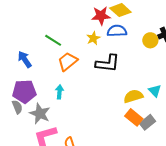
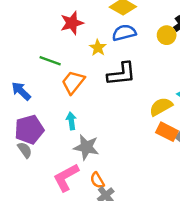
red star: (101, 16) -> (72, 23), moved
gray star: (40, 114) -> (86, 147), moved

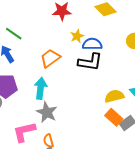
blue semicircle: (124, 33) -> (92, 44), moved
green line: (50, 61) -> (14, 34), moved
cyan arrow: (71, 121) -> (41, 88), size x1.5

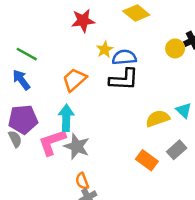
orange rectangle: (114, 117) -> (147, 160), moved
pink L-shape: (24, 132) -> (52, 142), moved

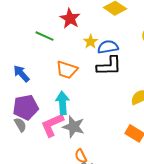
red star: (83, 21) -> (70, 18), turned -30
green line: (27, 54) -> (44, 36), moved
orange trapezoid: (74, 80) -> (67, 70), turned -115

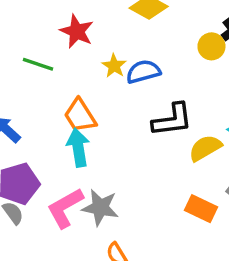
black L-shape: (109, 66) -> (172, 120), moved
orange trapezoid: (67, 70) -> (80, 116), turned 45
cyan arrow: (63, 103) -> (78, 148), moved

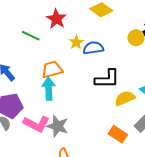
orange trapezoid: (80, 116) -> (52, 70), turned 100
pink L-shape: (65, 208) -> (36, 124), turned -130

